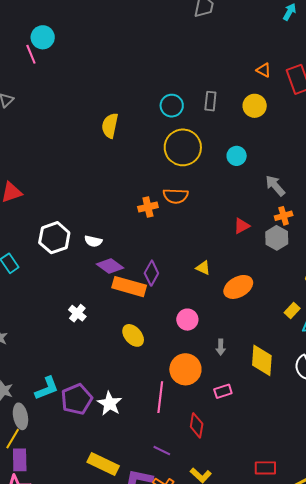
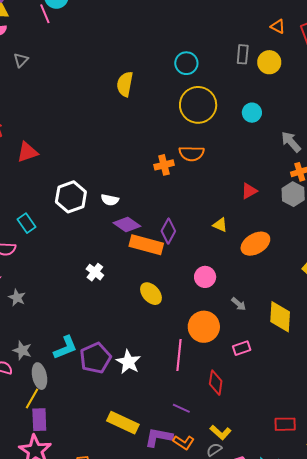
gray rectangle: (210, 101) -> (243, 54), moved
red triangle: (242, 226) -> (249, 191), moved
gray arrow: (221, 347) -> (239, 304), turned -49

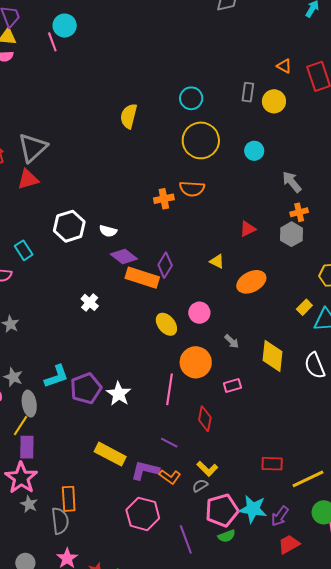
gray triangle: (21, 60) -> (33, 148), moved, size x2.0
yellow ellipse: (151, 294) -> (166, 324), moved

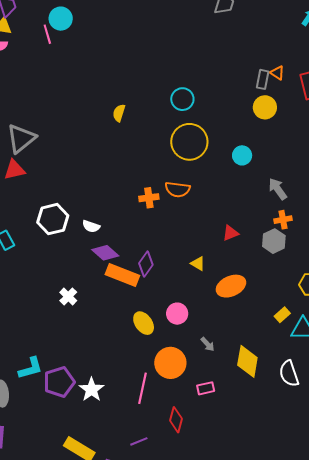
gray rectangle: (248, 92) -> (263, 79), moved
yellow semicircle: (129, 116) -> (119, 113), size x0.7
purple line: (169, 443) -> (139, 441), turned -54

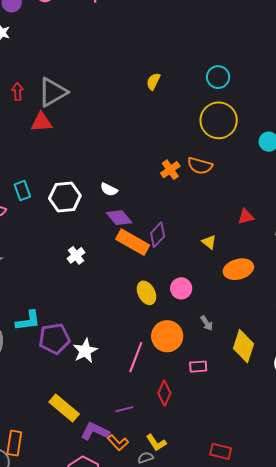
orange cross: (149, 198) -> (170, 170), turned -36
white hexagon: (53, 219) -> (65, 197), moved

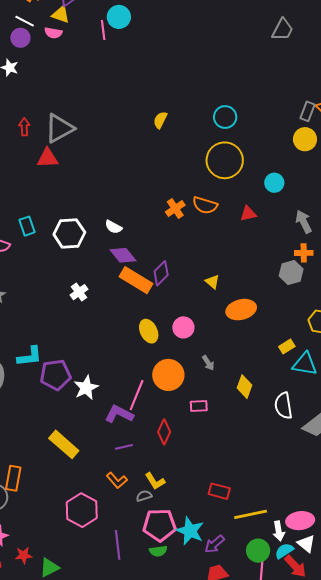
red triangle: (246, 217) -> (248, 214), moved
yellow diamond: (244, 346) -> (245, 387), size x0.7
purple L-shape: (95, 431) -> (119, 414), moved

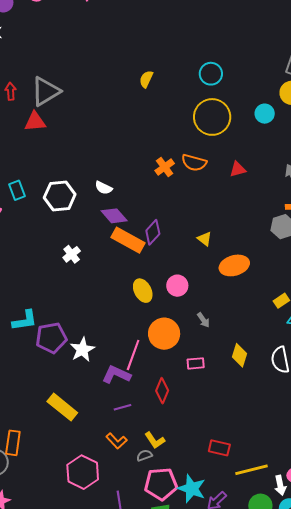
cyan circle: (274, 183) -> (265, 114), moved
yellow diamond: (245, 387) -> (239, 355), moved

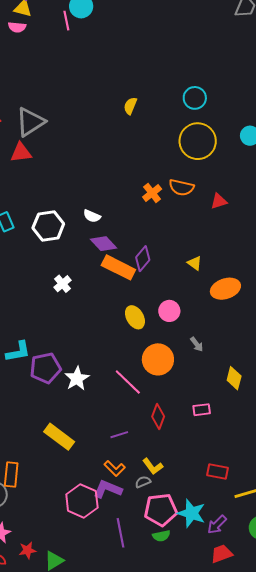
red triangle: (238, 169) -> (219, 201), moved
pink line: (133, 355) -> (128, 382), turned -64
pink rectangle: (196, 363) -> (202, 410), moved
purple L-shape: (116, 375) -> (108, 489), moved

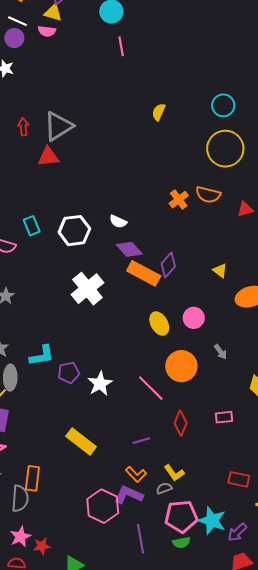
pink line: (66, 21) -> (121, 46), moved
white cross: (63, 284) -> (87, 289), size x1.8
purple pentagon: (45, 368) -> (69, 372), size x0.7
red star: (27, 550) -> (42, 546), moved

